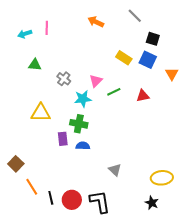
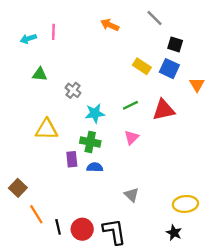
pink triangle: (96, 81) -> (132, 137), moved
red triangle: (143, 96) -> (164, 110), size x1.5

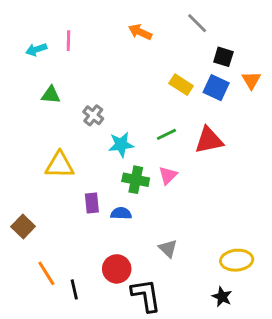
orange triangle: (197, 85) -> (251, 80), moved
green cross: (90, 142) -> (136, 180), moved
brown square: (18, 188) -> (23, 227), moved
red circle: (82, 229) -> (117, 269), moved

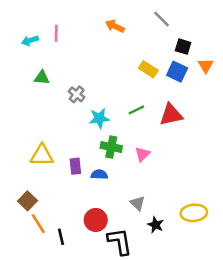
yellow triangle: (60, 165) -> (42, 155), moved
pink triangle: (168, 175) -> (142, 154), moved
brown square: (23, 227) -> (28, 201), moved
black star: (222, 297) -> (156, 225), moved

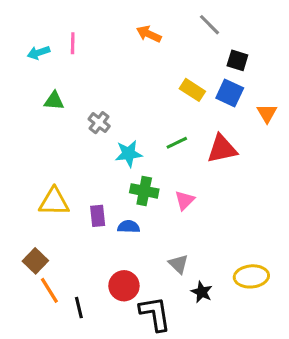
orange triangle: (206, 66) -> (267, 113), moved

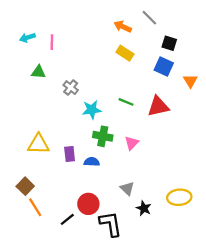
orange arrow: (149, 34) -> (123, 27), moved
pink line: (73, 43) -> (52, 42), moved
yellow rectangle: (192, 90) -> (125, 53), moved
green line: (177, 143) -> (126, 102), turned 48
black line: (79, 308) -> (67, 219), moved, turned 64

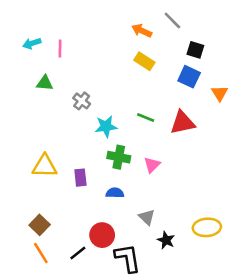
blue semicircle: (92, 162) -> (115, 193), moved
brown square: (25, 186) -> (40, 225), moved
orange line: (35, 207) -> (41, 253), moved

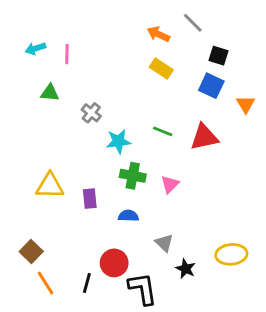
brown square: (40, 225) -> (31, 252), moved
black line: (78, 253) -> (87, 283), turned -36

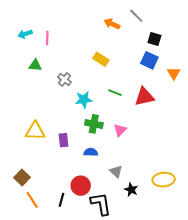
yellow rectangle: (161, 68) -> (101, 59), moved

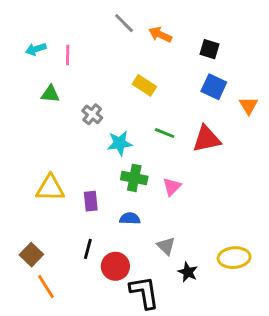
gray line: (136, 16) -> (124, 23), moved
black square: (154, 39) -> (209, 49), moved
black line: (61, 200) -> (88, 249), moved

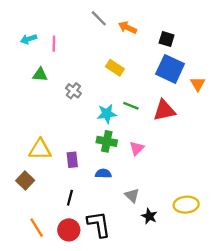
blue square: (214, 87) -> (170, 69), size x1.4
cyan star: (120, 143) -> (107, 114), moved
brown square: (31, 255) -> (25, 180), moved
red circle: (115, 266) -> (69, 230), moved
black L-shape: (144, 292) -> (99, 224), moved

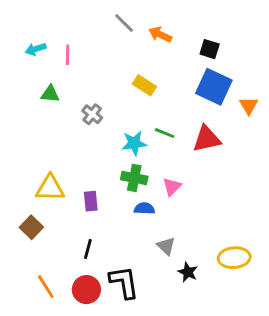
blue semicircle: (103, 174) -> (144, 208), moved

